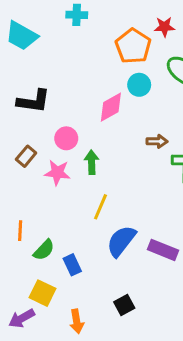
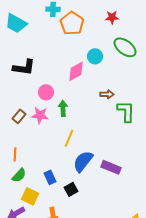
orange pentagon: (133, 46) -> (72, 23), moved
brown rectangle: (26, 156) -> (19, 116), moved
green semicircle: (44, 250) -> (19, 175), moved
black square: (124, 305) -> (71, 189), moved

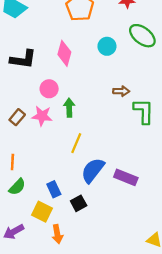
pink diamond: (76, 71) -> (64, 53), moved, turned -45
yellow square: (30, 196) -> (42, 212), moved

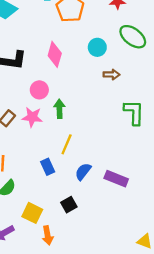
brown arrow: (121, 91) -> (111, 75), moved
blue semicircle: (93, 170) -> (83, 172), size x0.7
blue rectangle: (54, 189) -> (48, 167), moved

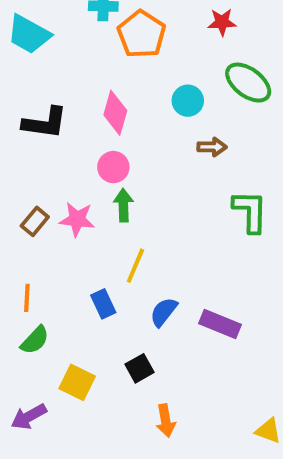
pink circle: (39, 90) -> (113, 167), moved
orange arrow: (48, 235) -> (166, 421), moved

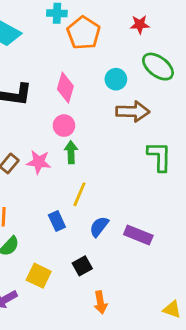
brown arrow: (212, 147) -> (133, 111), size x1.6

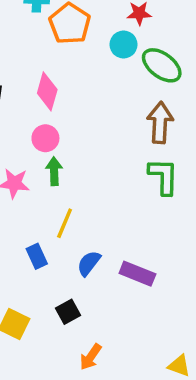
cyan circle: (116, 79) -> (124, 45), moved
brown arrow: (133, 111) -> (160, 123), moved, turned -88
orange arrow: (100, 302) -> (91, 357), turned 45

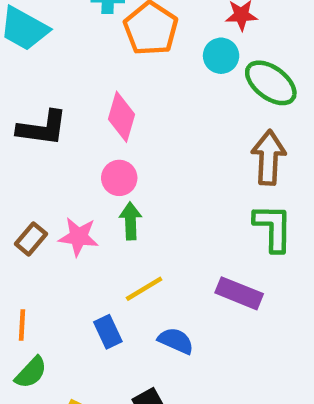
yellow line: (65, 223) -> (144, 289), turned 36
blue semicircle: (89, 263) -> (176, 341), turned 76
purple rectangle: (137, 274) -> (239, 293), moved

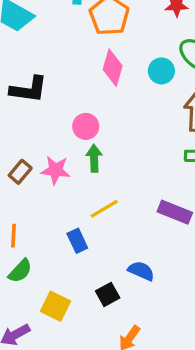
cyan circle: (221, 56) -> (161, 71), moved
pink diamond: (121, 117) -> (113, 68), moved
blue semicircle: (176, 341) -> (141, 271), moved

